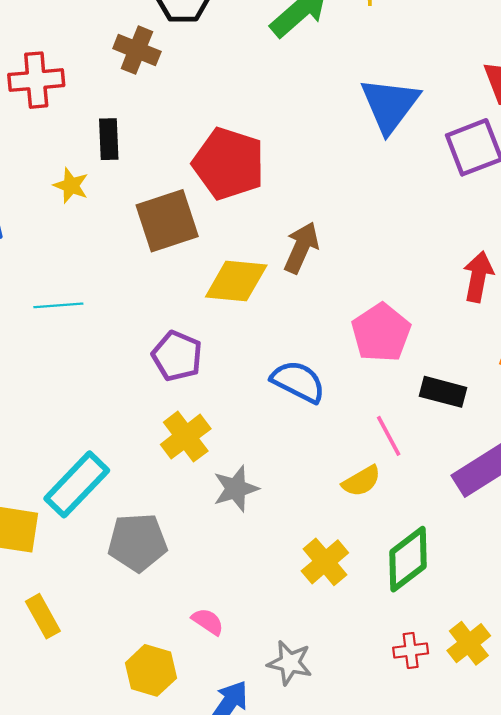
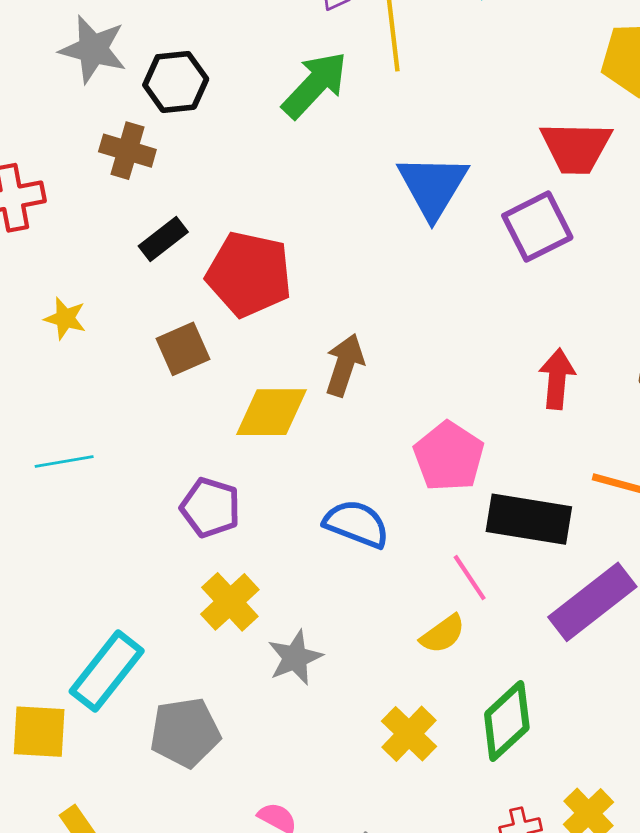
black rectangle: (109, 139) -> (163, 239), moved, turned 60
brown square: (167, 221) -> (183, 349), size x0.7
black rectangle: (443, 392) -> (529, 519), size x1.5

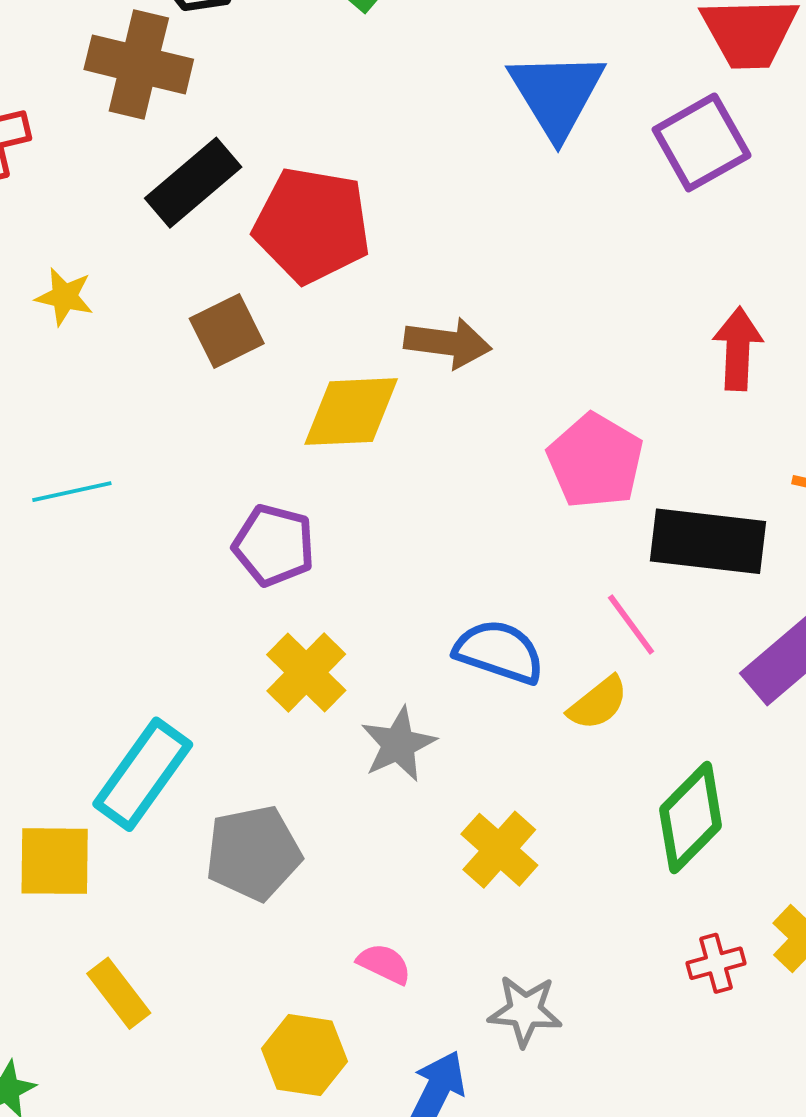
brown cross: (127, 151) -> (139, 64), size x1.4
black rectangle: (163, 239) -> (193, 183), size x1.4
brown arrow: (345, 365) -> (448, 343), turned 82
blue semicircle: (357, 524) -> (499, 652), moved
yellow cross: (409, 734) -> (499, 850), moved

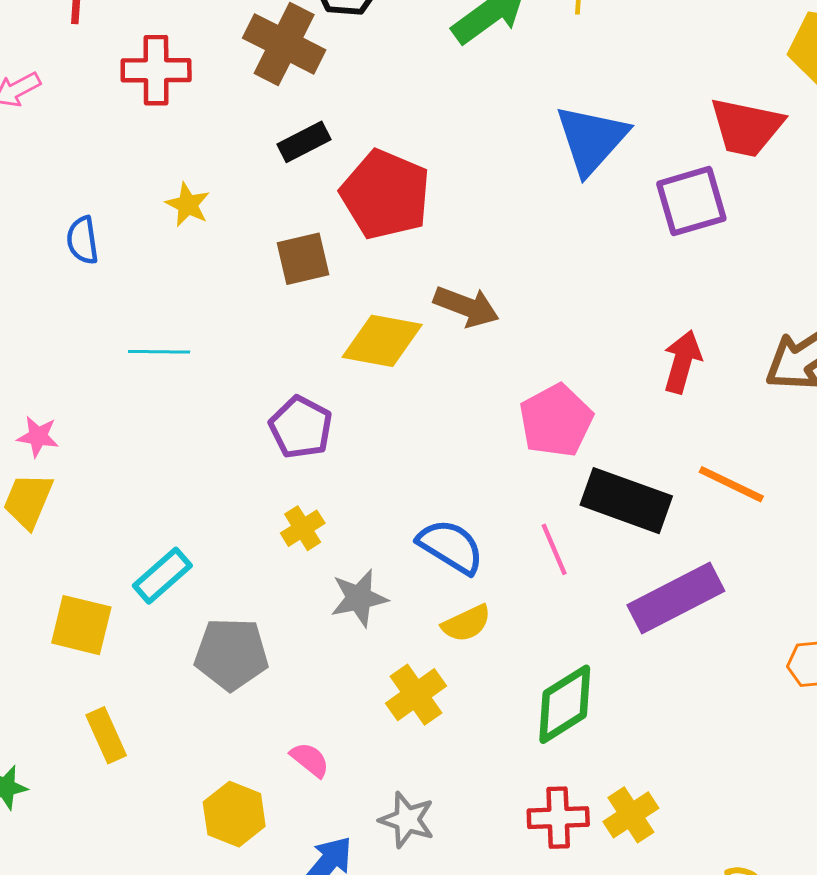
black rectangle: (193, 183) -> (304, 142), size x0.7
yellow cross: (306, 672) -> (303, 528), size x0.7
yellow semicircle: (598, 703) -> (466, 623), moved
cyan rectangle: (143, 774) -> (162, 576), size x0.7
red cross: (716, 963) -> (558, 818), size x1.4

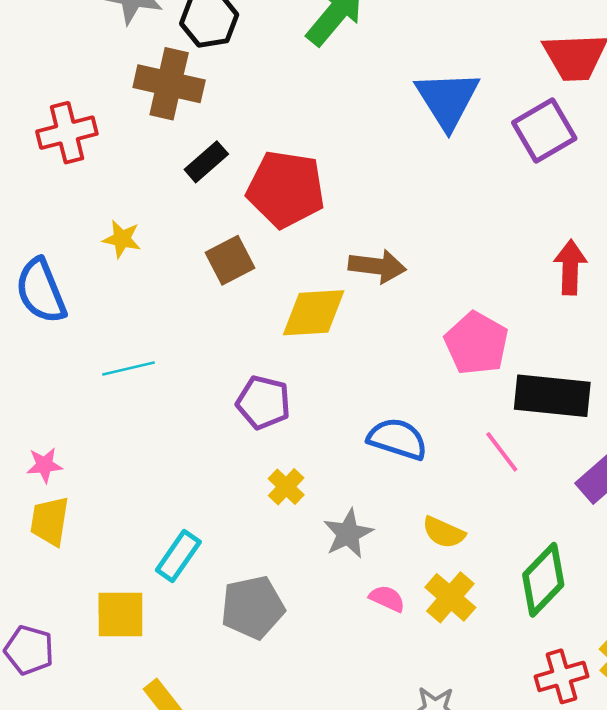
blue semicircle: (83, 240) -> (41, 291), size x1.6
blue semicircle: (451, 547) -> (397, 439), moved
yellow semicircle: (466, 623) -> (444, 532), turned 63
yellow cross: (416, 695) -> (450, 597), moved
pink semicircle: (310, 760) -> (387, 599), moved

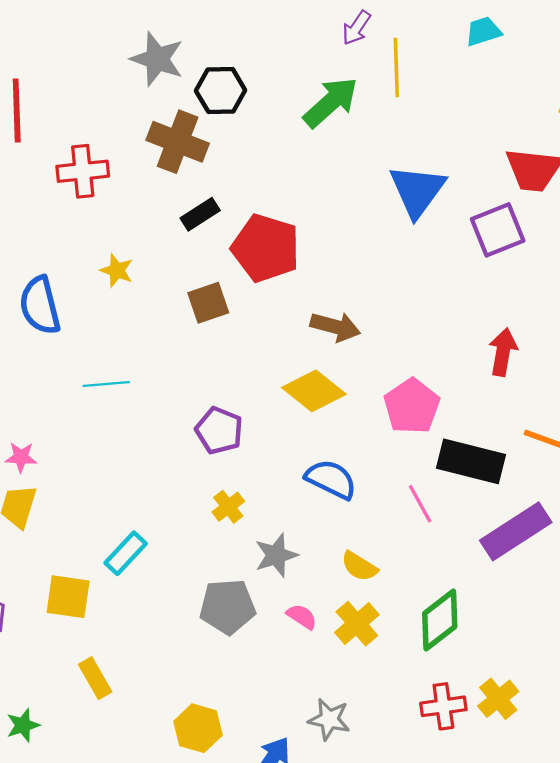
yellow diamond: (314, 313) -> (314, 391), moved, turned 34
gray pentagon: (253, 607) -> (228, 607), moved

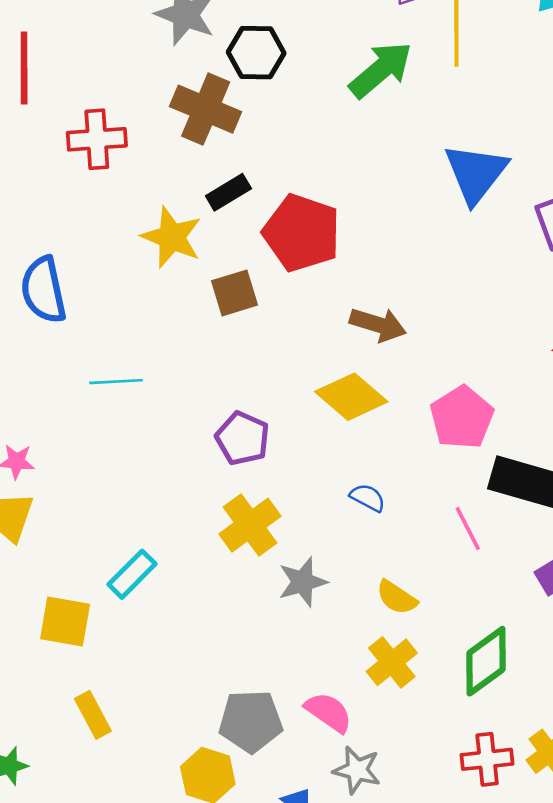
yellow star: (117, 271) -> (172, 237), moved, size x1.6
blue semicircle: (331, 479) -> (368, 498), size x0.6
yellow cross: (228, 507) -> (250, 525), size x1.6
gray pentagon: (228, 607) -> (251, 721), moved
pink semicircle: (302, 617) -> (329, 712), moved, size x1.4

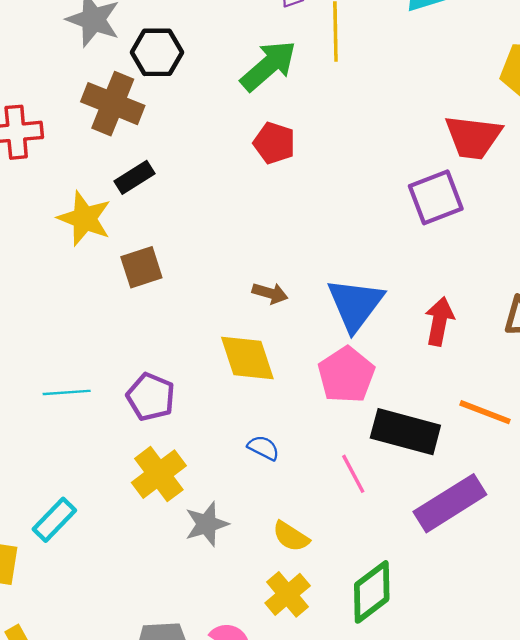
blue triangle: (476, 173) -> (355, 304), moved
red pentagon: (302, 233) -> (274, 143), moved, size x0.6
brown arrow: (378, 325) -> (270, 293), size x0.7
cyan line: (116, 382) -> (67, 392), moved
yellow diamond: (351, 397) -> (247, 358), turned 32

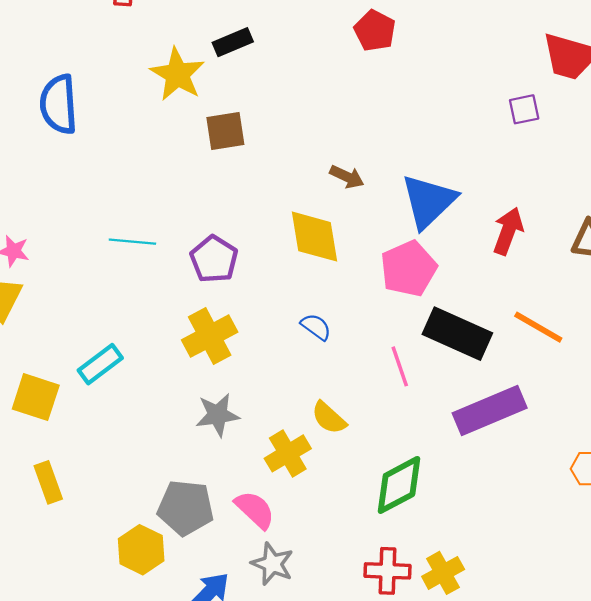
purple square: (436, 197) -> (524, 109), size x0.6
gray star: (207, 524) -> (218, 415), moved
yellow cross: (288, 594) -> (288, 453), moved

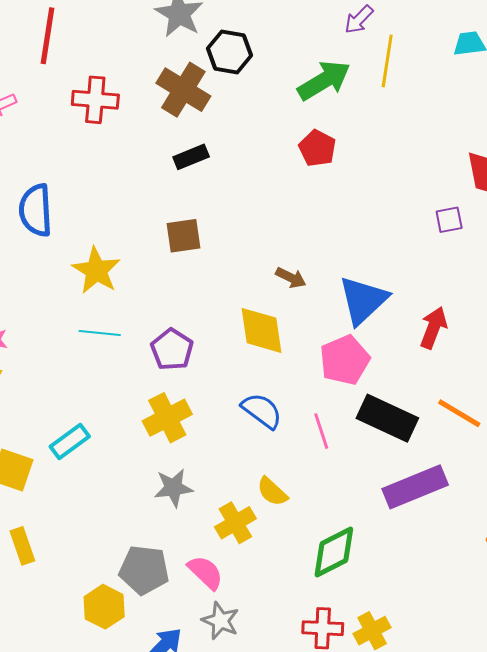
yellow star: (177, 74) -> (96, 270), moved
blue semicircle: (316, 327) -> (262, 411), size x1.5
pink line: (400, 366) -> (321, 431), moved

